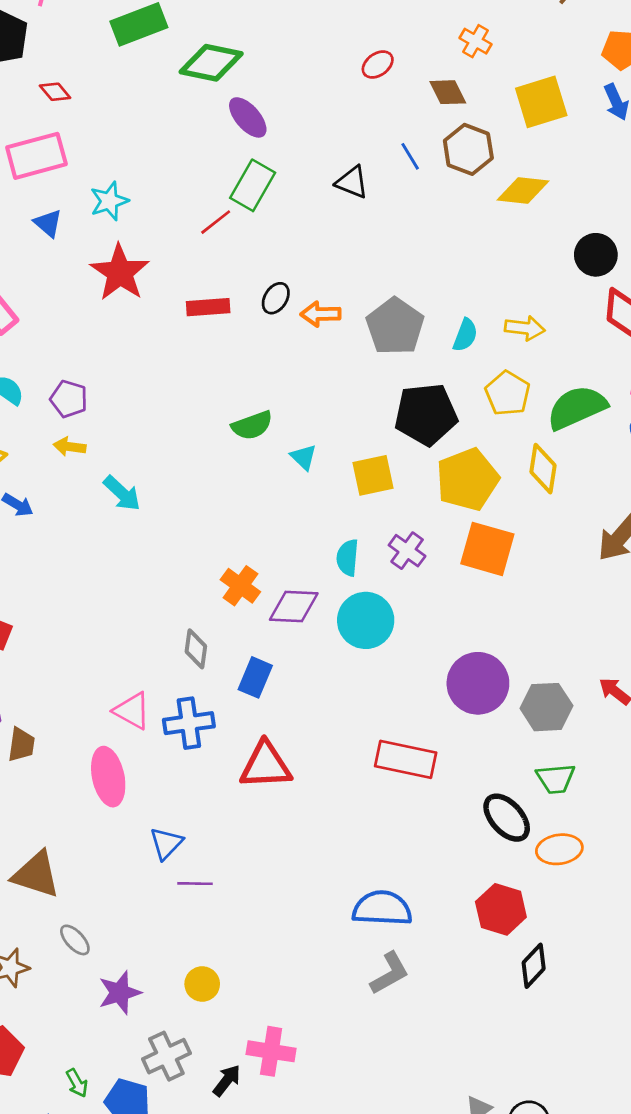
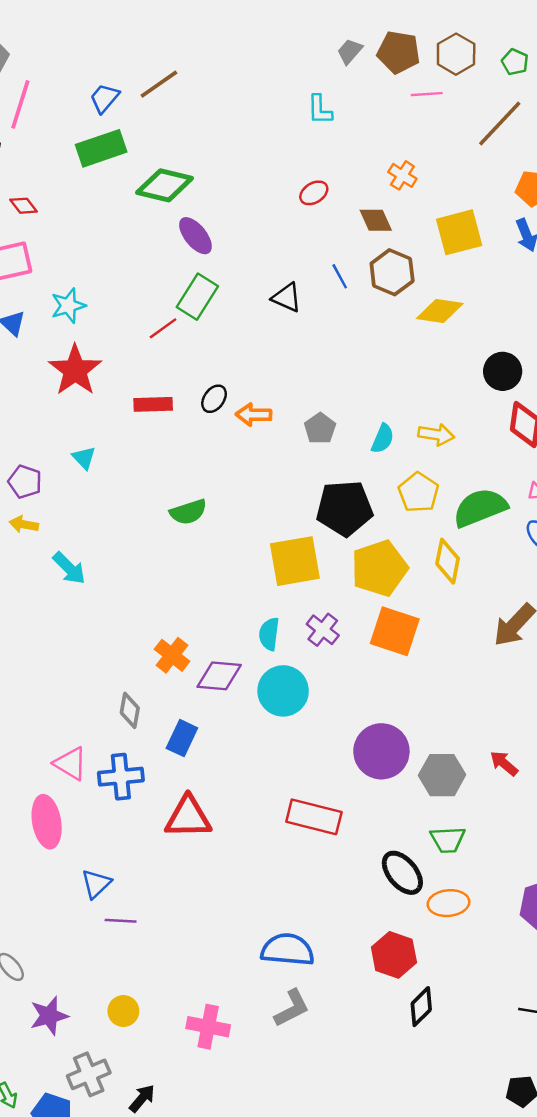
gray pentagon: (395, 326) -> (320, 428), size x0.6
cyan triangle: (303, 457) -> (84, 458), moved
yellow square: (373, 475) -> (295, 561), size x1.4
pink cross: (271, 1051) -> (208, 1027), moved

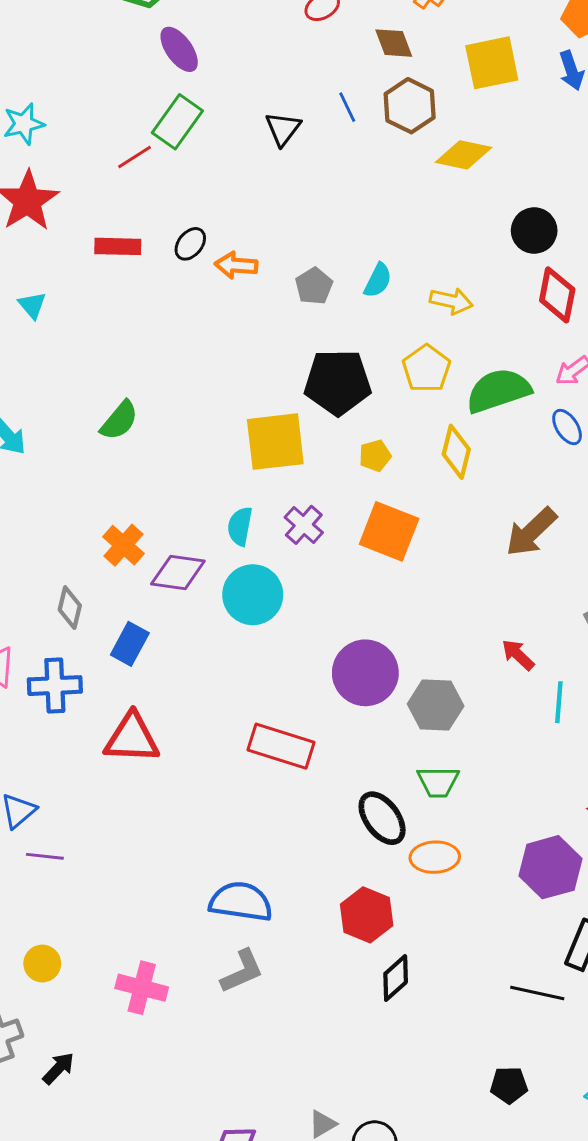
black triangle: (287, 298) -> (283, 129), turned 40
cyan semicircle: (383, 439) -> (378, 280), moved
green semicircle: (188, 512) -> (119, 420), moved, turned -36
yellow pentagon: (379, 568) -> (375, 456), size x0.5
red arrow: (504, 763) -> (518, 655), moved

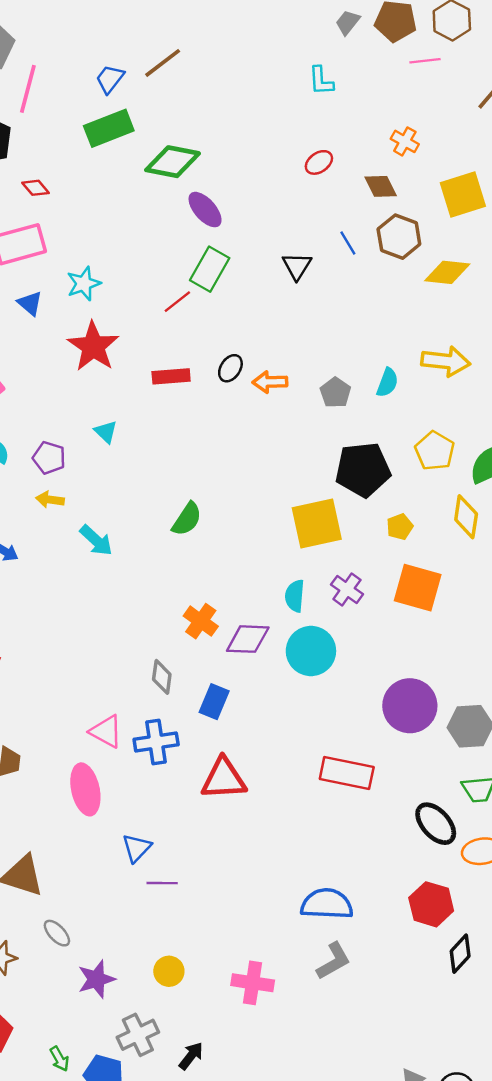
yellow arrow: (451, 301) -> (446, 361), moved, size x1.4

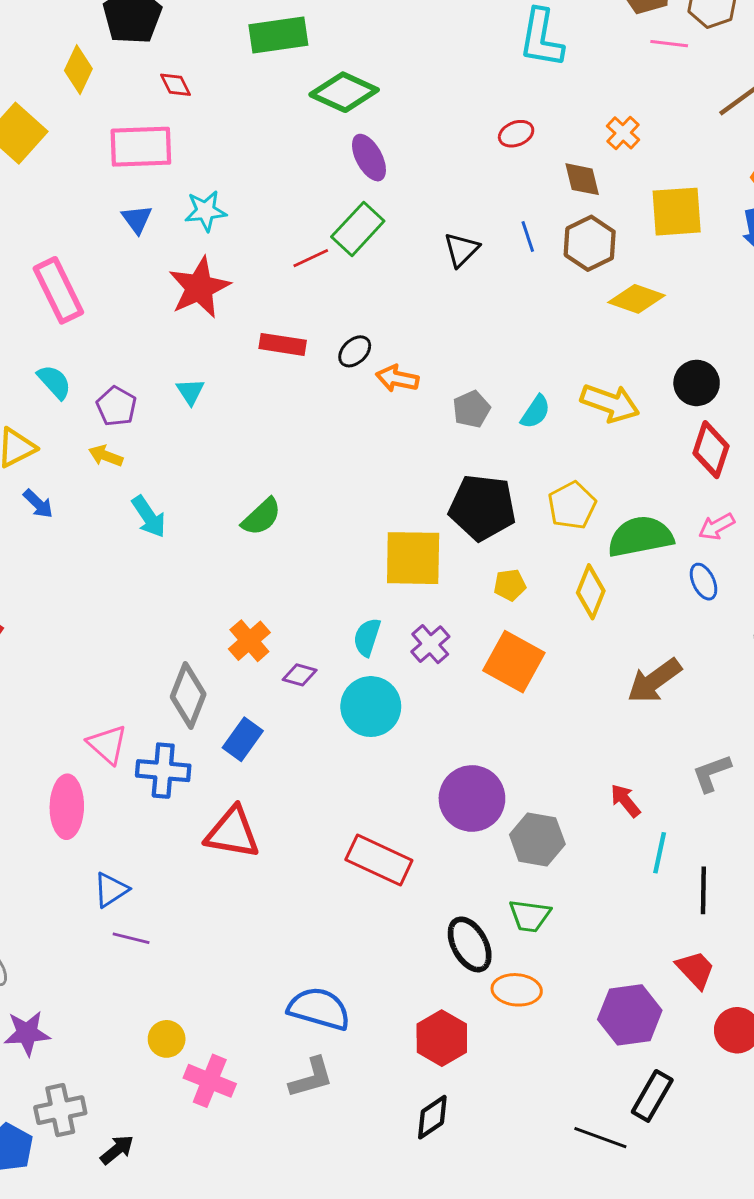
cyan L-shape: (321, 81) -> (541, 38), size x1.6
purple diamond: (248, 639) -> (300, 675), size x0.6
gray diamond: (162, 677) -> (188, 696), size x1.5
black diamond: (460, 954) -> (432, 1117), moved
yellow circle: (169, 971) -> (167, 1039), moved

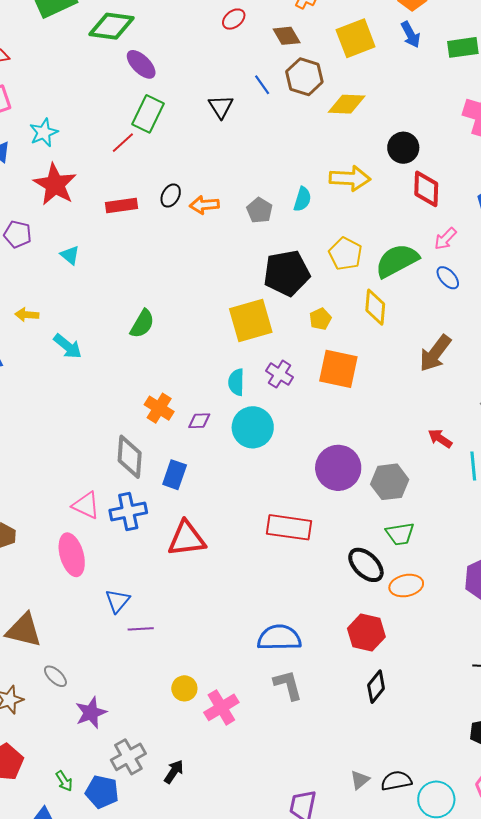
purple pentagon: (116, 406) -> (18, 234), moved
gray L-shape: (311, 1078) -> (288, 685), turned -72
pink cross: (210, 1081) -> (221, 707), turned -36

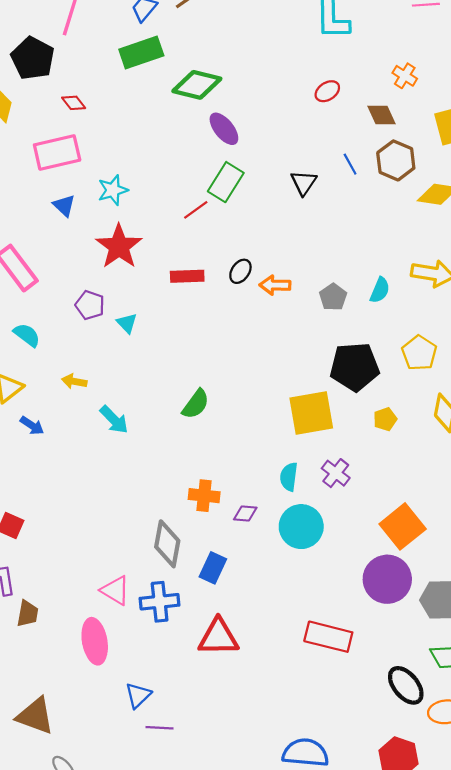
purple pentagon: (18, 234) -> (90, 305), moved
orange square: (338, 369) -> (403, 526), moved, turned 33
orange cross: (159, 408) -> (204, 496), turned -32

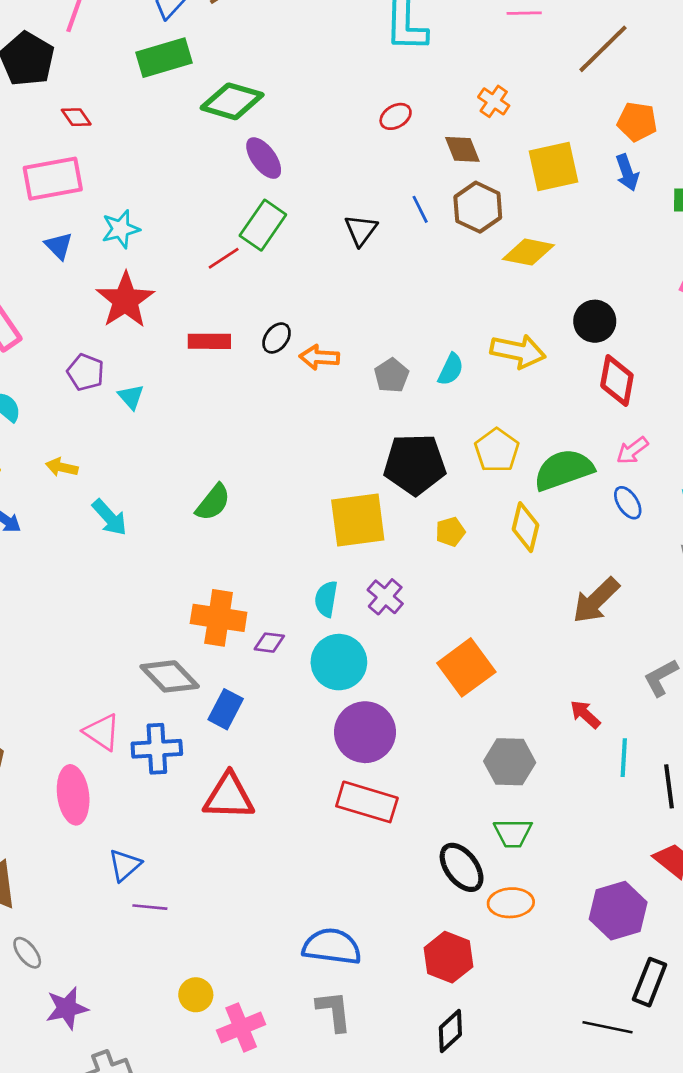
orange cross: (204, 496) -> (219, 618), size x1.4
gray diamond: (167, 544) -> (170, 676), turned -57
purple circle: (387, 579) -> (365, 732), moved

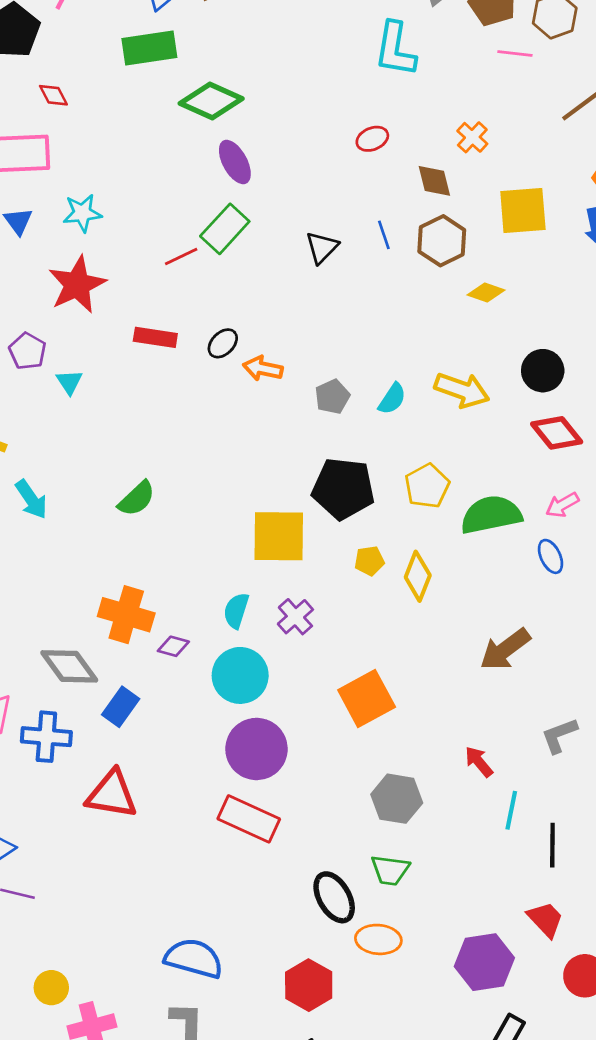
yellow diamond: (528, 252) -> (486, 292), size x0.7
red diamond: (617, 380) -> (557, 433), turned -57
yellow diamond: (526, 527) -> (418, 576), moved

